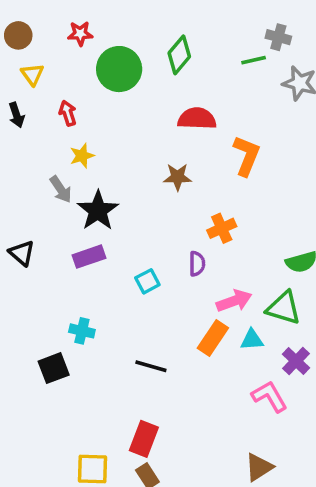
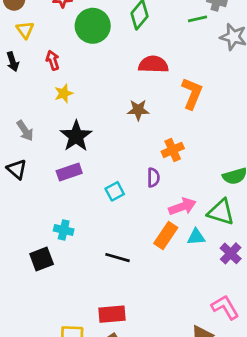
gray arrow: (61, 189) -> (25, 131), moved
pink L-shape: (270, 396) -> (225, 307), moved
red rectangle: (144, 439) -> (112, 314), turned 64

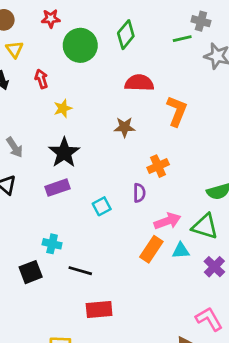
yellow star: (64, 93) -> (63, 108), moved
black line: (117, 258) -> (80, 271), moved
red rectangle: (112, 314) -> (99, 310), moved

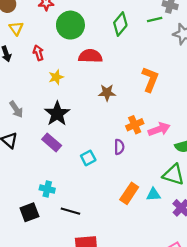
green diamond: (126, 35) -> (120, 24), moved
red semicircle: (139, 83) -> (90, 56), moved
purple rectangle: (57, 188) -> (52, 142), turned 60
pink arrow: (167, 221) -> (159, 129), moved

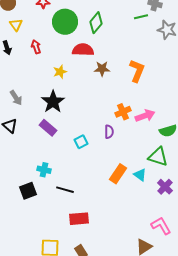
green diamond: (120, 24) -> (96, 23), moved
yellow star: (56, 77) -> (60, 72), moved
brown star: (107, 93) -> (102, 69), moved
cyan triangle: (154, 195) -> (140, 175), turned 40

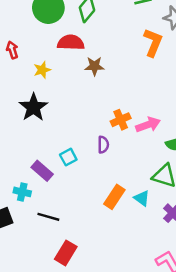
red arrow: (36, 47) -> (12, 50), moved
orange L-shape: (137, 71) -> (153, 43), moved
purple rectangle: (48, 128) -> (42, 171), moved
red rectangle: (79, 219) -> (66, 253), turned -54

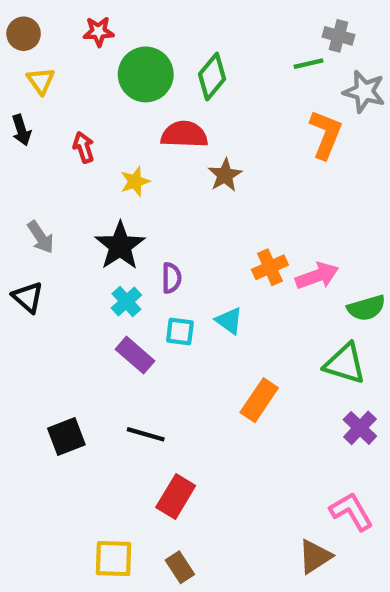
brown star: (94, 66) -> (225, 175), turned -30
purple semicircle: (103, 145) -> (171, 278), moved
cyan square: (68, 157) -> (180, 331), turned 35
cyan cross: (22, 192) -> (126, 302), moved, turned 35
cyan triangle: (142, 198) -> (229, 321), moved

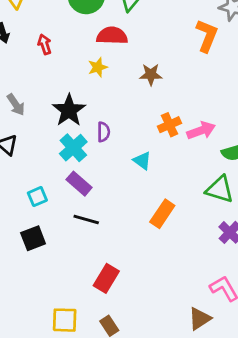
brown star: (225, 175) -> (151, 74), moved, turned 30
yellow star: (135, 182) -> (98, 67), moved
cyan cross: (126, 302) -> (73, 148), size x1.4
cyan square: (180, 331) -> (37, 197), moved, turned -30
black line: (146, 434) -> (86, 219), moved

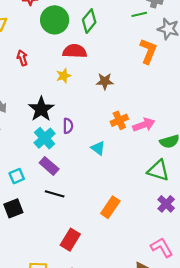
orange rectangle: (162, 214) -> (110, 207), moved

